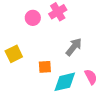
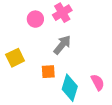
gray arrow: (74, 47) -> (62, 45), moved
cyan diamond: (65, 82) -> (70, 88), turned -60

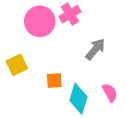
pink circle: (35, 19) -> (40, 21), size x1.6
gray arrow: (62, 45) -> (95, 49), moved

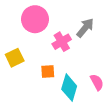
pink cross: (70, 14) -> (62, 42), moved
gray arrow: (95, 49) -> (85, 28), moved

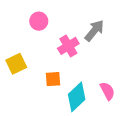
pink circle: (35, 19) -> (39, 21), size x0.6
cyan diamond: (69, 88) -> (77, 97), turned 30

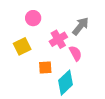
yellow square: (16, 64) -> (22, 46), moved
pink semicircle: (107, 91) -> (75, 53), moved

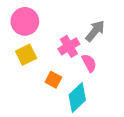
pink circle: (33, 18) -> (25, 21), moved, size x1.5
orange square: (45, 67) -> (53, 80), turned 32

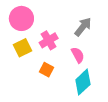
pink cross: (69, 46) -> (49, 40), moved
cyan diamond: (77, 98) -> (83, 82), moved

